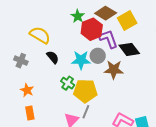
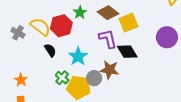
red hexagon: (92, 29) -> (61, 26), moved
gray circle: (98, 56) -> (94, 78), moved
cyan star: (81, 60) -> (78, 56), turned 30
gray cross: (21, 61) -> (18, 33), moved

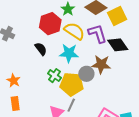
yellow semicircle: (40, 27) -> (74, 31), moved
cyan star: (78, 56) -> (69, 53), turned -30

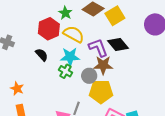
purple L-shape: (97, 33) -> (98, 48), moved
green cross: (54, 76) -> (66, 71), moved
yellow pentagon: (72, 84) -> (101, 92), moved

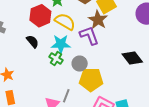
black diamond: (118, 45) -> (132, 58), moved
brown star: (103, 65) -> (98, 20), moved, turned 30

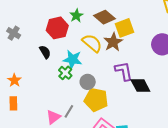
yellow semicircle: (65, 22) -> (92, 43), moved
purple L-shape: (89, 36) -> (124, 71), moved

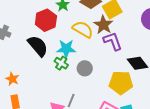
black semicircle: (45, 52) -> (38, 46), size x1.6
purple L-shape: (124, 71) -> (113, 41), moved
yellow pentagon: (96, 100) -> (121, 83), moved

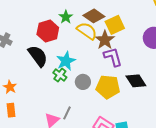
yellow semicircle: (83, 29) -> (87, 31), moved
cyan star: (66, 49) -> (66, 61), turned -30
yellow pentagon: (121, 83) -> (108, 87), moved

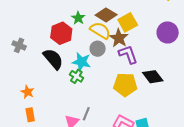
cyan star: (66, 61) -> (81, 62), turned -30
gray circle: (83, 82) -> (98, 49), moved

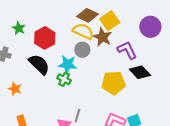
green star: (78, 18) -> (19, 28), moved
purple L-shape: (128, 54) -> (127, 50), moved
orange star: (28, 92) -> (15, 89), moved

